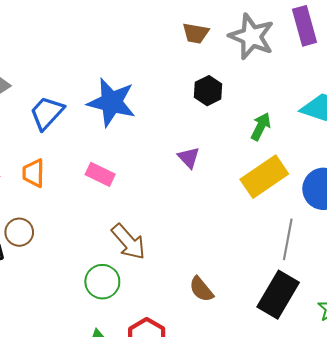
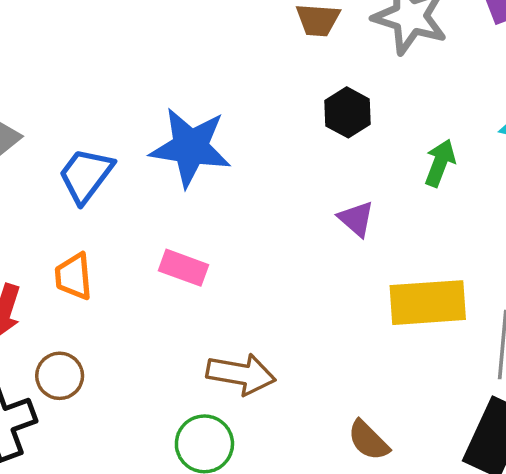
purple triangle: (189, 158) -> (356, 219), moved
yellow rectangle: (264, 177) -> (428, 303), moved, turned 36
brown arrow: (129, 242) -> (241, 374), turned -33

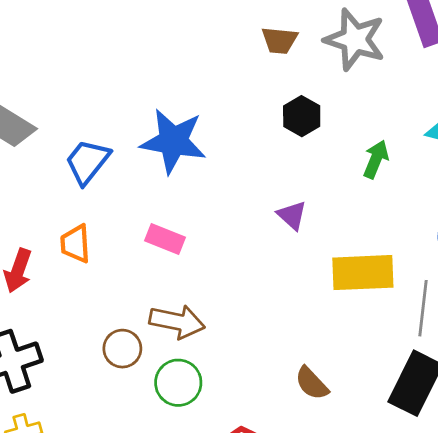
purple triangle: (356, 219) -> (292, 215), moved
brown arrow: (241, 374) -> (177, 322), moved
brown circle: (60, 376) -> (122, 349), moved

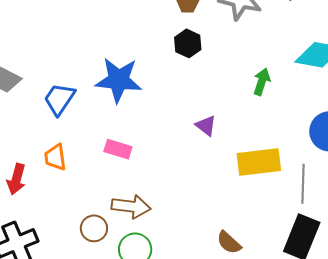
black hexagon: (302, 116) -> (188, 43), moved

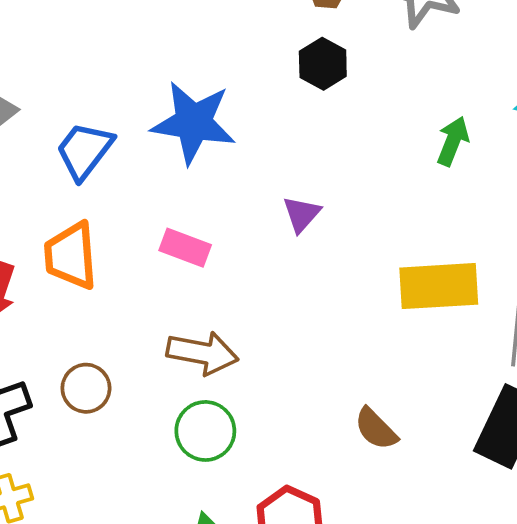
purple triangle: (206, 126) -> (302, 214), moved, turned 30
orange trapezoid: (55, 157) -> (71, 256), size x1.4
brown circle: (94, 228) -> (86, 388), moved

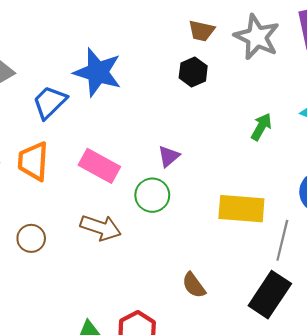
blue star: (194, 122) -> (98, 72), moved
pink rectangle: (185, 248) -> (99, 166), size x1.4
green circle: (205, 431) -> (152, 195), moved

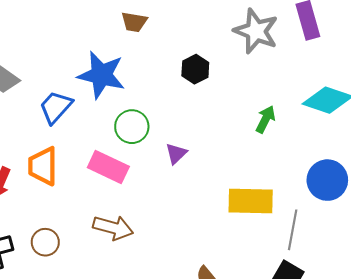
brown trapezoid: (202, 31) -> (134, 22), moved
green circle: (152, 195) -> (132, 127), moved

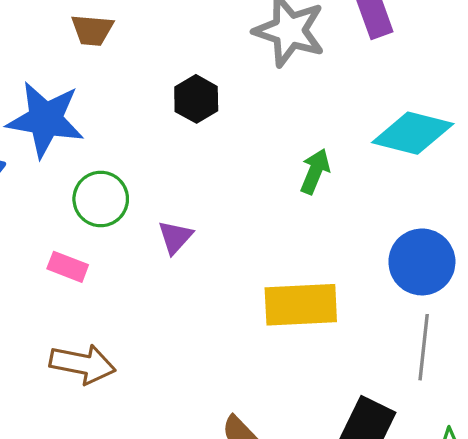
pink rectangle: (108, 167) -> (68, 267), size x0.6
gray line: (293, 230) -> (424, 347), moved

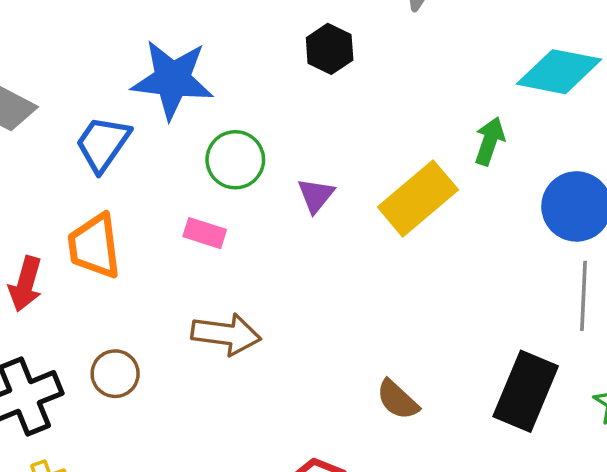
green arrow: (315, 171) -> (490, 141), moved
yellow rectangle: (301, 305) -> (418, 198), moved, turned -34

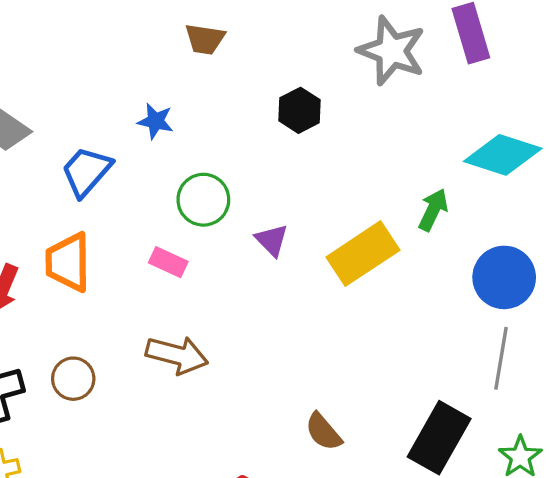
blue star: (172, 79) -> (155, 121), size x0.5
purple triangle: (316, 195) -> (272, 240), turned -30

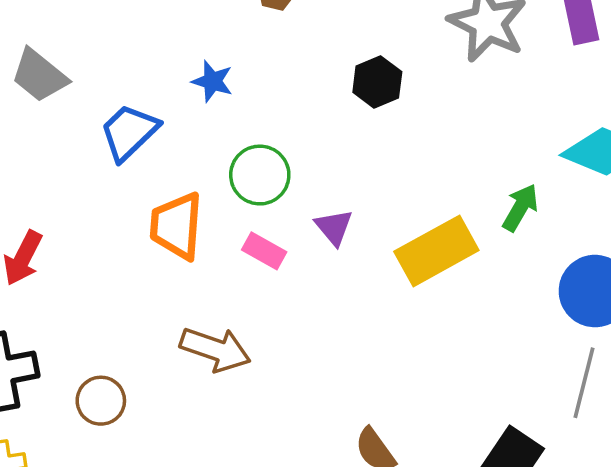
orange trapezoid: (68, 262) -> (176, 226), moved
pink rectangle: (168, 262) -> (264, 251), moved
brown circle: (73, 379) -> (101, 401), moved

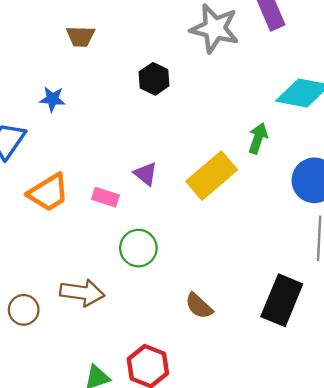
green circle: (260, 175) -> (138, 248), moved
orange trapezoid: (176, 226) -> (48, 193), turned -114
brown arrow: (215, 349) -> (82, 293), moved

